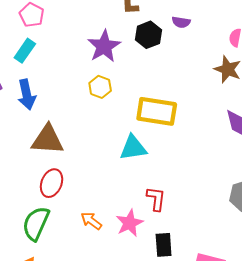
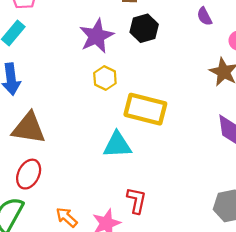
purple semicircle: (181, 22) -> (204, 16), moved, turned 48
yellow hexagon: (100, 87) -> (105, 78), moved

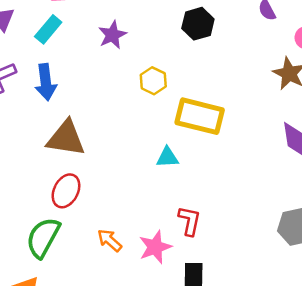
purple star: (97, 36) -> (112, 35), moved, size x0.7
cyan triangle: (117, 145) -> (167, 157), size x0.7

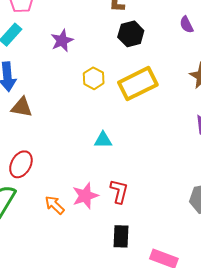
yellow rectangle: (200, 116) -> (138, 84), moved, turned -42
brown triangle: (66, 138) -> (22, 107), moved, size x0.7
pink star: (155, 247) -> (85, 196), moved

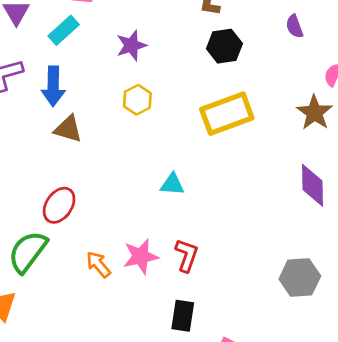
purple semicircle: (186, 25) -> (294, 26), moved
yellow hexagon: (94, 78) -> (137, 100), moved

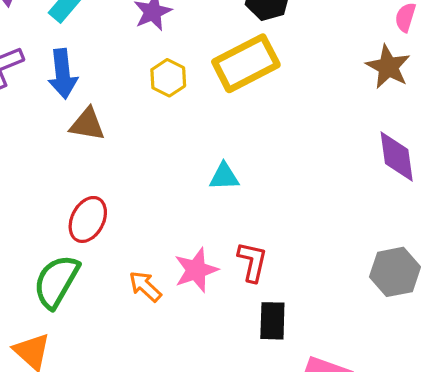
yellow rectangle: (227, 114) -> (246, 63), moved
black rectangle: (183, 316) -> (272, 321), moved

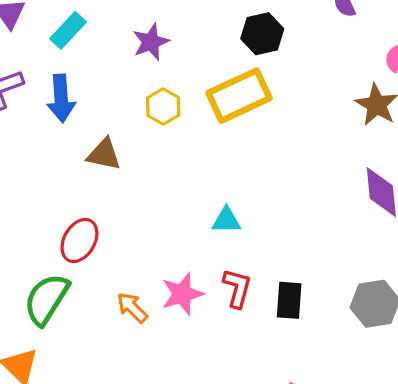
brown triangle: (87, 124) -> (104, 154), moved
cyan triangle: (224, 177) -> (226, 220), moved
black rectangle: (272, 321) -> (289, 300), moved

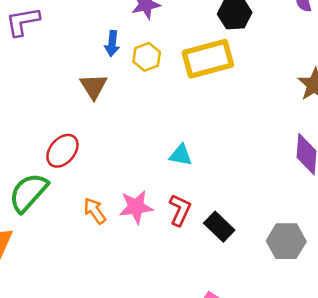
blue arrow: (61, 98) -> (112, 44), moved, size x0.7
brown triangle: (104, 154) -> (94, 86), turned 36
black rectangle: (289, 300) -> (219, 227), turned -60

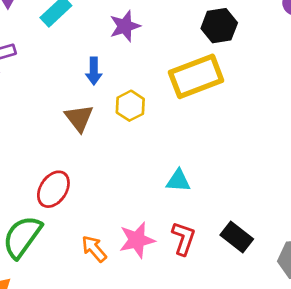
yellow hexagon: (147, 57) -> (130, 106), moved
black rectangle: (219, 227) -> (237, 237), moved

